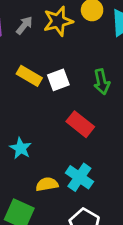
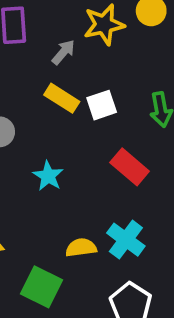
gray arrow: (24, 25) -> (63, 52), moved
cyan star: (21, 148) -> (48, 176), moved

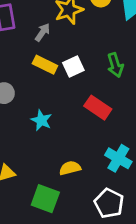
cyan cross: (126, 240) -> (118, 158), moved

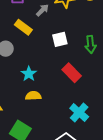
yellow rectangle: (45, 65) -> (23, 27), moved
yellow semicircle: (70, 168) -> (33, 96), moved

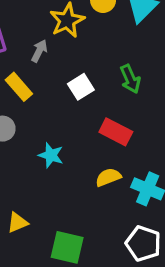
yellow rectangle: (23, 27) -> (19, 87), turned 30
yellow semicircle: (33, 96) -> (108, 177), moved

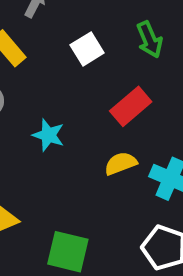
red rectangle: (116, 132) -> (131, 106), turned -68

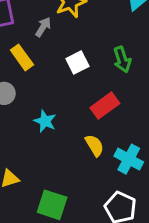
yellow semicircle: (121, 163) -> (95, 145), turned 75

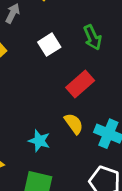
cyan star: (45, 121) -> (39, 141), moved

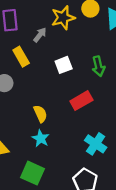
yellow semicircle: (74, 124) -> (40, 114), moved

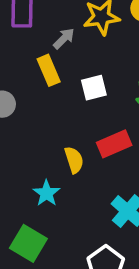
yellow rectangle: (21, 57) -> (49, 70), moved
yellow semicircle: (40, 114) -> (74, 160), moved

